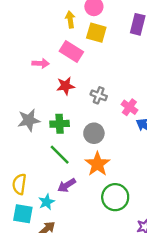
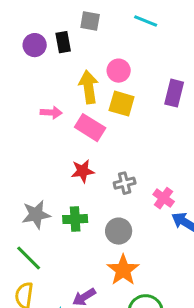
yellow arrow: (70, 20) -> (89, 87), size x1.5
pink arrow: (41, 63) -> (51, 113), moved
gray cross: (99, 95) -> (125, 183), turned -35
green line: (60, 155) -> (29, 258), moved

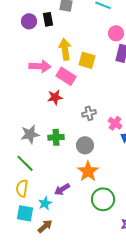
pink circle: (119, 71) -> (116, 33), moved
pink arrow: (51, 113) -> (40, 66), size x1.5
red star: (83, 171) -> (55, 97), moved

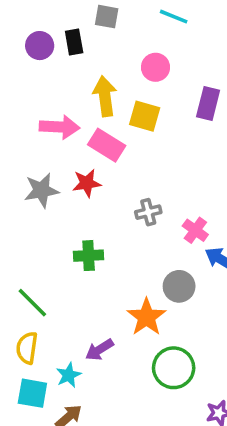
pink circle: (116, 33) -> (156, 67), moved
gray star: (30, 134) -> (41, 190), moved
gray circle: (85, 145) -> (179, 286), moved

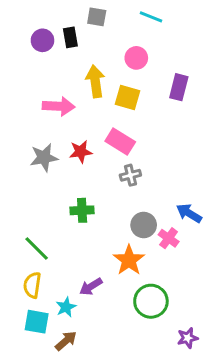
pink rectangle: (107, 145) -> (120, 141), moved
pink cross: (195, 230) -> (169, 238), moved
gray circle: (179, 286) -> (144, 225), moved

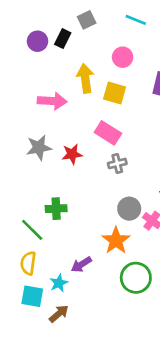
gray square: (97, 17) -> (87, 20), turned -36
black rectangle: (70, 37) -> (63, 39), turned 36
red star: (81, 152) -> (72, 154), moved
green cross: (82, 210) -> (56, 209), moved

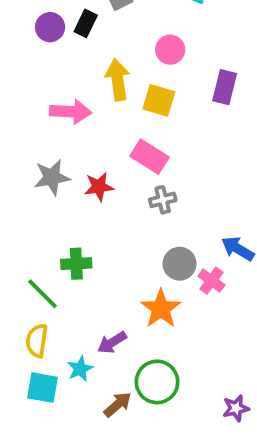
green circle: (136, 278) -> (157, 382), moved
brown arrow: (59, 314) -> (118, 404), moved

